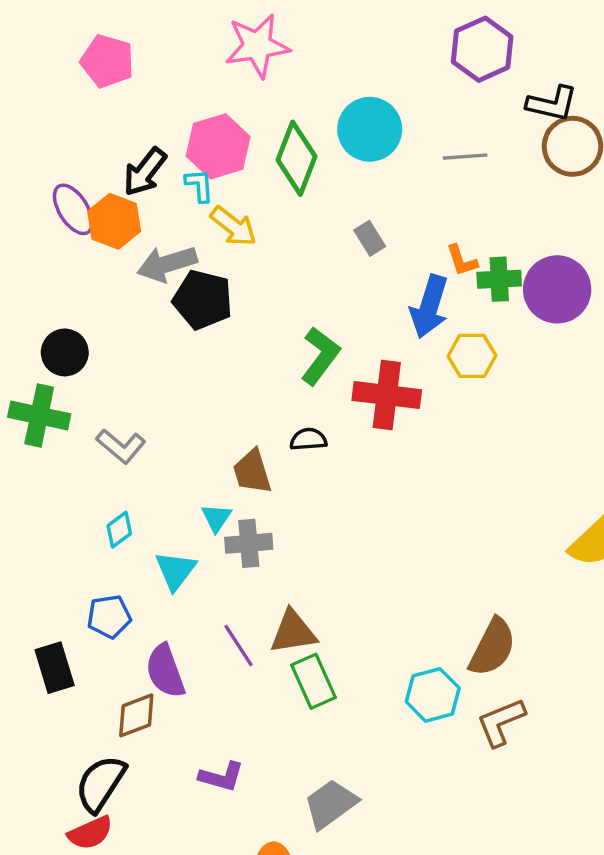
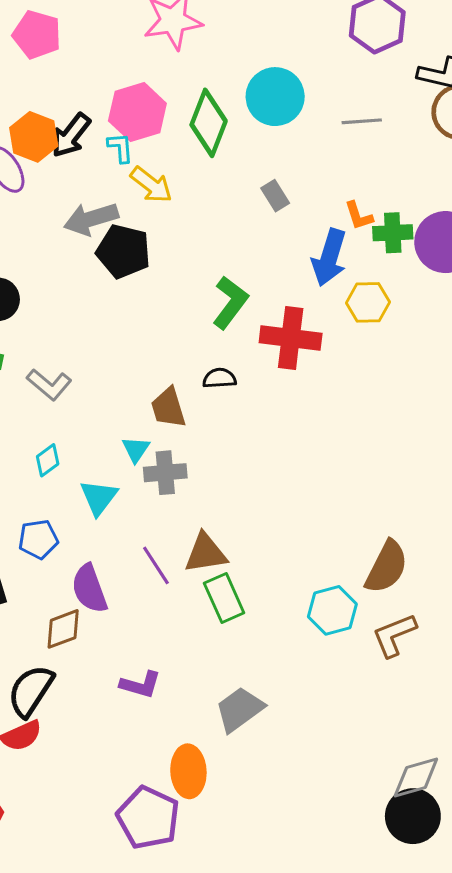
orange hexagon: (114, 221) -> (34, 137), moved

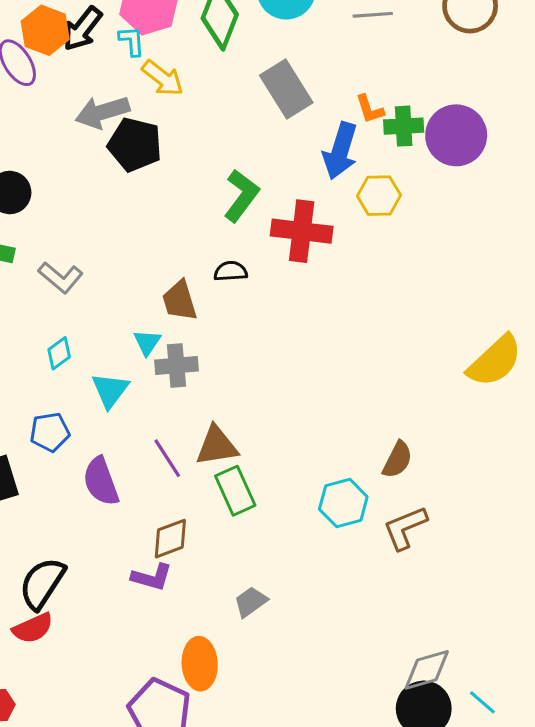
gray rectangle: (275, 196) -> (286, 89), size x1.8
brown semicircle: (387, 567) -> (397, 460), size x0.7
brown diamond: (63, 629) -> (170, 539), moved
gray trapezoid: (240, 709) -> (251, 602), size x0.7

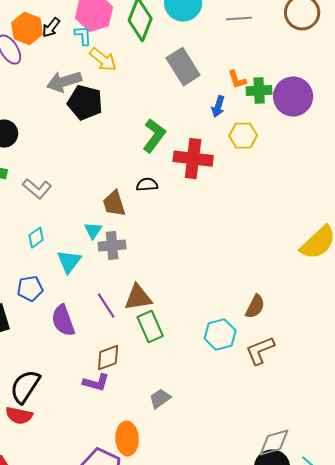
black arrow: (82, 29) -> (51, 28), size x0.7
blue arrow: (340, 151) -> (218, 107), size x0.6
red semicircle: (33, 628) -> (19, 416), turned 36

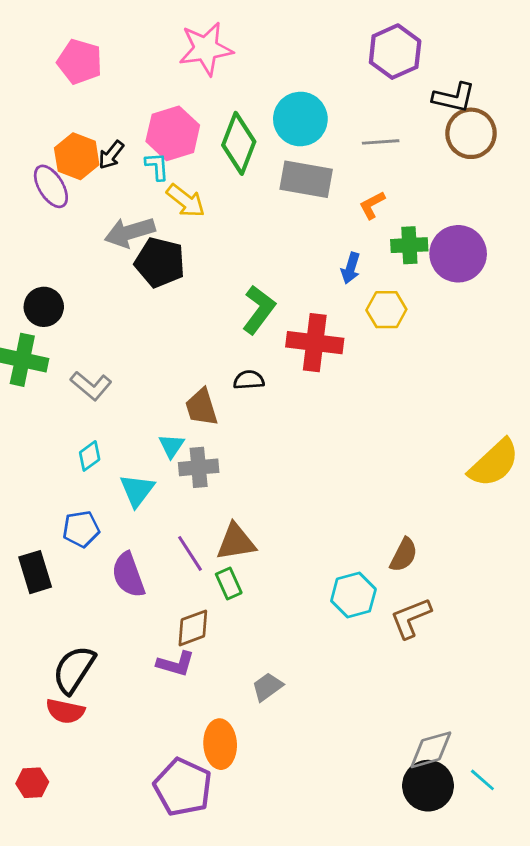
gray rectangle: (183, 67) -> (306, 179), moved, turned -48
orange L-shape: (237, 80) -> (372, 205), moved, turned 80
green rectangle: (150, 327) -> (229, 584), moved, size x0.7

